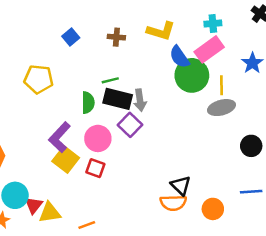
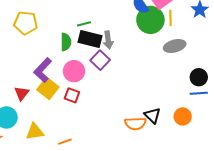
yellow line: (221, 85) -> (171, 18), moved
black triangle: (181, 185) -> (152, 115), moved
blue line: (251, 192) -> (199, 93), moved
red triangle: (34, 205) -> (22, 93), moved
orange circle: (213, 209) -> (183, 116), moved

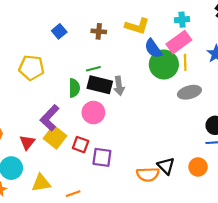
purple square: (100, 60) -> (102, 157), moved, turned -36
pink circle: (74, 71) -> (93, 113), moved

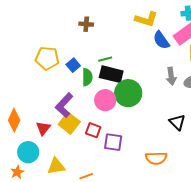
blue square: (59, 31) -> (73, 65), moved
brown cross: (99, 31) -> (86, 24), moved
green circle: (164, 64) -> (128, 93), moved
gray arrow: (119, 86) -> (171, 76), moved
black triangle: (166, 166) -> (177, 122), moved

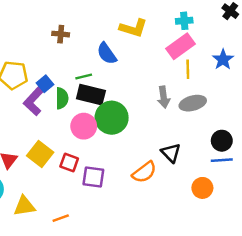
blue semicircle: (161, 40) -> (107, 53), moved
purple L-shape: (64, 105) -> (34, 101), moved
orange semicircle: (156, 158) -> (144, 172), moved, turned -35

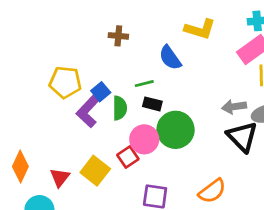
black rectangle: (91, 95) -> (152, 104), size x0.6
gray arrow: (164, 97) -> (234, 107), turned 90
black triangle: (171, 153) -> (242, 137), moved, size x1.4
red square: (69, 162) -> (128, 157), moved, turned 36

